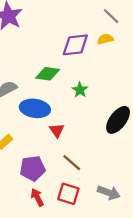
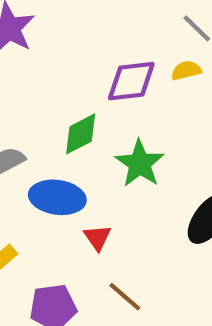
green diamond: (48, 74) -> (81, 134), turned -35
green star: (80, 90) -> (140, 164), size x1.6

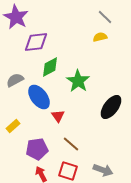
purple diamond: (131, 81) -> (36, 42), moved
blue ellipse: (57, 197) -> (39, 97), turned 45

